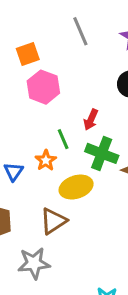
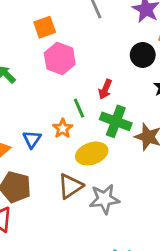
gray star: (34, 263) -> (104, 199), moved

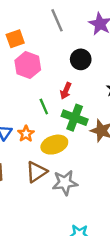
black circle: (143, 55) -> (81, 59), moved
orange star: (63, 128) -> (26, 134), moved

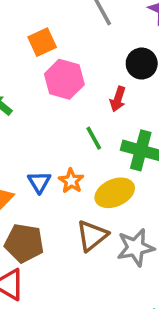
red arrow: (66, 91) -> (118, 99), moved

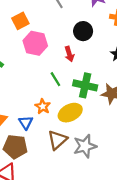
red arrow: (118, 99) -> (69, 54), turned -32
blue triangle: (39, 182) -> (26, 123), moved

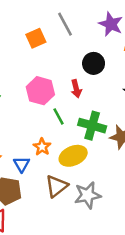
orange square: (20, 21) -> (36, 38), moved
pink hexagon: (35, 43) -> (40, 91), moved

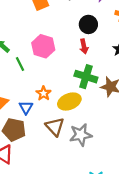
red arrow: (76, 89) -> (84, 46), moved
green line: (59, 116) -> (20, 64), moved
brown triangle: (57, 186) -> (55, 127), turned -36

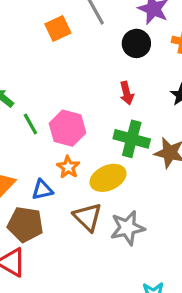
black circle: (88, 24) -> (136, 43), moved
pink hexagon: (43, 46) -> (67, 128), moved
blue triangle: (26, 107) -> (42, 190), turned 48

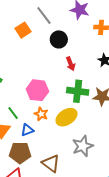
black circle: (136, 43) -> (59, 39), moved
green line: (30, 124) -> (13, 113), moved
brown triangle: (88, 217) -> (51, 163), moved

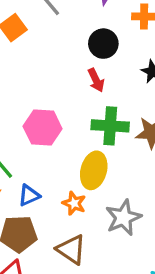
black circle: (59, 39) -> (103, 44), moved
orange star: (41, 114) -> (74, 203), moved
yellow ellipse: (66, 117) -> (94, 170), turned -40

